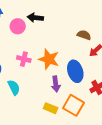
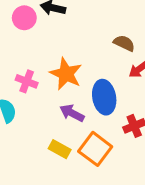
pink cross: (24, 59) -> (27, 81), moved
purple arrow: (56, 84) -> (72, 113), turned 119

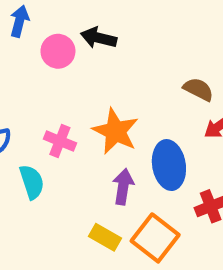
purple arrow: (72, 113) -> (123, 187), turned 70

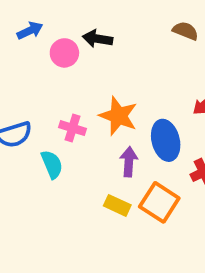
blue arrow: (19, 21) -> (30, 31), turned 55
brown semicircle: (198, 89) -> (185, 31), moved

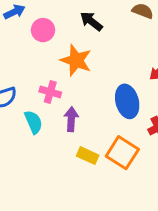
black arrow: (98, 39) -> (91, 21), moved, turned 30
orange star: (118, 116) -> (76, 60), moved
purple arrow: (129, 162) -> (71, 119), moved

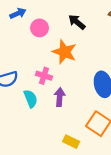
yellow rectangle: (88, 156) -> (71, 142), moved

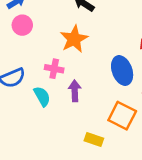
pink circle: (40, 28) -> (22, 25), moved
orange star: (64, 52) -> (74, 39), turned 30

